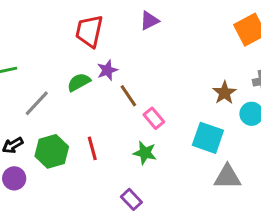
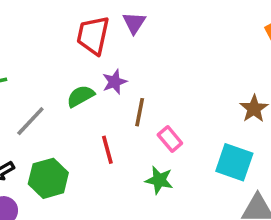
purple triangle: (149, 21) -> (134, 23), moved, turned -30
brown line: (128, 96) -> (140, 112), turned 45
red line: (92, 148) -> (107, 150), moved

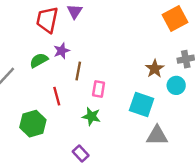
pink rectangle: (170, 139) -> (99, 89), turned 49
green hexagon: (48, 178) -> (33, 124), moved

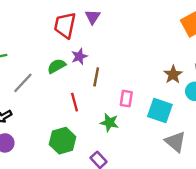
pink rectangle: (99, 89) -> (126, 99), moved
green hexagon: (33, 124) -> (63, 141), moved
gray triangle: (157, 136) -> (175, 142), turned 40

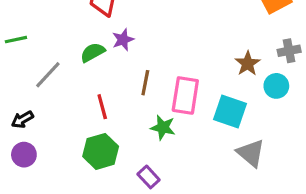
brown line: (96, 77) -> (145, 83), moved
pink rectangle: (126, 99) -> (185, 96), size x1.6
red line: (75, 102) -> (102, 107), moved

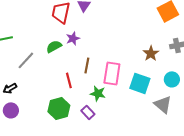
cyan circle: (276, 86) -> (172, 79), moved
red line: (102, 107) -> (69, 80), moved
gray triangle: (251, 153) -> (163, 104), moved
purple rectangle: (149, 177) -> (88, 112), moved

